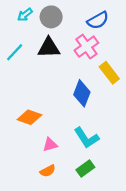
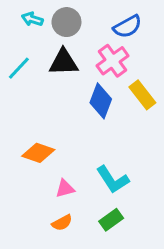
cyan arrow: (25, 15) -> (32, 19), turned 56
blue diamond: (82, 93) -> (101, 101), moved

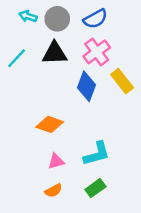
blue semicircle: (127, 27) -> (95, 19), moved
orange diamond: (38, 153) -> (50, 124), moved
cyan L-shape: (113, 180) -> (97, 154), turned -72

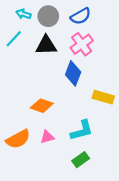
cyan line: (17, 58) -> (14, 39), moved
yellow rectangle: (122, 81) -> (103, 97), moved, turned -36
orange semicircle: (53, 191) -> (18, 139), moved, size x1.6

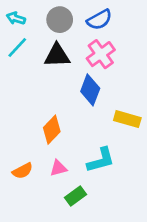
cyan arrow: (23, 14) -> (16, 18), moved
orange diamond: (42, 106) -> (52, 130), turned -65
orange semicircle: (18, 139) -> (23, 171), size x0.7
green rectangle: (81, 160) -> (76, 196), moved

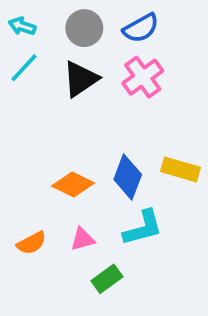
black triangle: (57, 55) -> (81, 79), turned -32
blue diamond: (90, 90) -> (128, 177), moved
orange diamond: (52, 130) -> (73, 185), turned 72

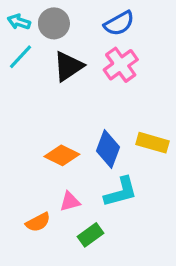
gray circle: (84, 28) -> (54, 23), moved
orange semicircle: (32, 243) -> (38, 222), moved

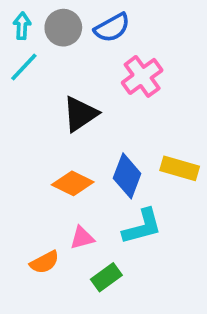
cyan arrow: (19, 22) -> (22, 26), turned 75
blue semicircle: (119, 23) -> (112, 28), moved
black triangle: (68, 66) -> (80, 114), moved

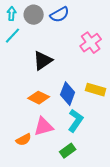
pink cross: (142, 76) -> (91, 43), moved
cyan L-shape: (142, 227) -> (76, 121), turned -40
pink triangle: (82, 238) -> (44, 127), size x1.5
green rectangle: (106, 277) -> (68, 151), moved

